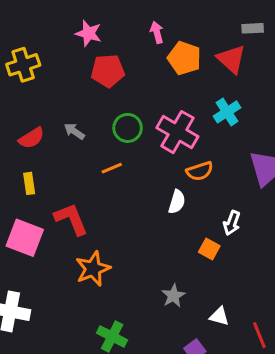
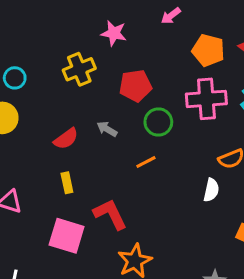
pink arrow: (157, 32) -> (171, 16), moved, turned -108
yellow cross: (23, 65) -> (79, 69), moved
red pentagon: (108, 71) -> (136, 86), moved
pink cross: (177, 132) -> (206, 99), moved, turned -30

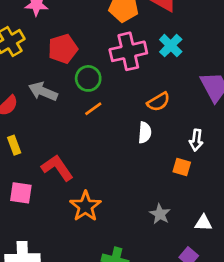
gray arrow: (107, 129) -> (43, 92), size x1.5
orange line: (146, 162) -> (93, 109), moved
pink square: (67, 236) -> (21, 193), size x0.7

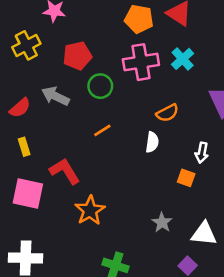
orange line: (93, 109) -> (102, 130), moved
pink square: (21, 193) -> (28, 193), size x1.4
white triangle: (203, 223) -> (204, 234), size x1.5

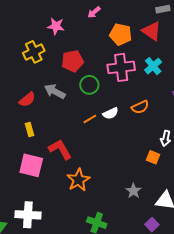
white semicircle: (152, 142) -> (111, 113), moved, turned 56

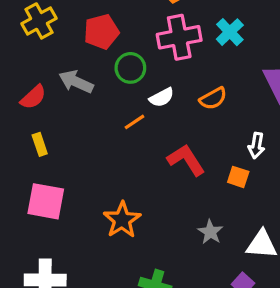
white semicircle: (111, 113) -> (162, 97), moved
red L-shape: (60, 149) -> (186, 160), moved

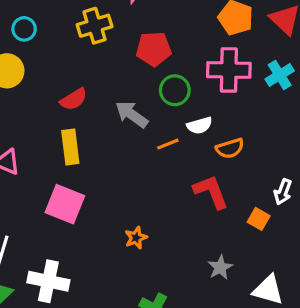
gray arrow: (76, 82) -> (132, 114), moved
orange semicircle: (213, 98) -> (230, 148), moved
yellow rectangle: (40, 144) -> (70, 147), size x1.5
orange star: (122, 220) -> (136, 238), size x0.6

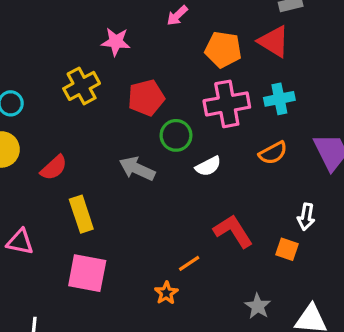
cyan cross: (280, 75) -> (279, 99), turned 32
red semicircle: (74, 99) -> (54, 168), moved
orange line: (168, 144) -> (189, 263), moved
orange semicircle: (230, 148) -> (273, 153), moved

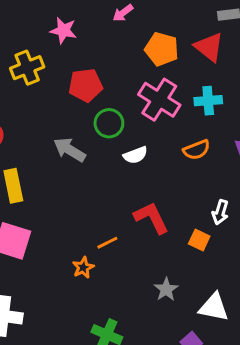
pink cross: (227, 104) -> (159, 100), turned 36

